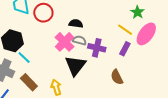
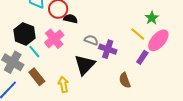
black semicircle: (76, 24) -> (71, 19), moved
pink cross: (64, 42) -> (54, 39), moved
purple rectangle: (125, 49) -> (142, 57), moved

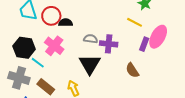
pink ellipse: (158, 40) -> (158, 37), moved

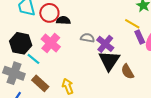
purple cross: (109, 44) -> (105, 44), turned 30
purple rectangle: (144, 44) -> (140, 37), moved, turned -48
black triangle: (90, 64) -> (109, 61), moved

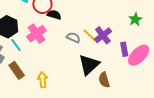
yellow line: (132, 24) -> (90, 36), moved
purple cross: (105, 44) -> (103, 35), moved

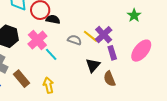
cyan line: (16, 45) -> (51, 54), moved
purple rectangle: (124, 49) -> (112, 53), moved
black triangle: (89, 65) -> (93, 65), size x0.7

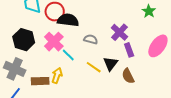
black semicircle: (53, 19) -> (68, 20), size x1.5
yellow line: (91, 36) -> (94, 67), moved
brown rectangle: (22, 79) -> (40, 81), turned -48
yellow arrow: (48, 85) -> (57, 75), moved, turned 35

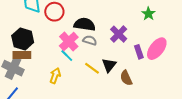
black semicircle: (68, 20) -> (85, 24), moved
pink cross: (54, 42) -> (69, 42), moved
purple rectangle: (129, 50) -> (139, 52), moved
brown rectangle: (40, 81) -> (22, 55), moved

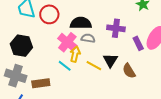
purple cross: (119, 34) -> (116, 28), turned -30
brown rectangle: (22, 55) -> (41, 83), moved
cyan line: (67, 56) -> (65, 66), moved
yellow arrow: (55, 76) -> (75, 54), moved

